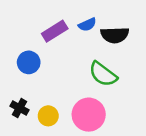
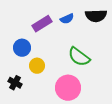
black semicircle: (115, 35) -> (96, 16), moved
yellow circle: (48, 116) -> (37, 66), moved

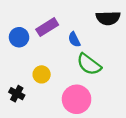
blue semicircle: (67, 19) -> (74, 39), moved, turned 88
blue circle: (22, 48) -> (19, 37), moved

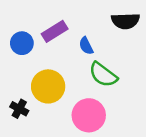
yellow circle: (42, 74) -> (48, 86), size x1.6

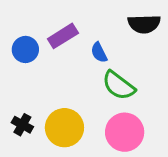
yellow circle: (48, 86) -> (64, 128), moved
pink circle: (89, 115) -> (125, 132), moved

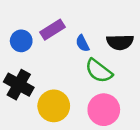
black semicircle: (144, 24) -> (120, 42), moved
black cross: (22, 125) -> (19, 85), moved, size x1.6

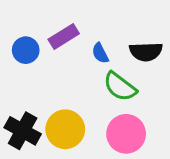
black cross: (19, 85) -> (23, 131), moved

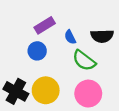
blue circle: (26, 50) -> (37, 51), moved

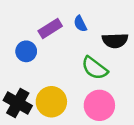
blue semicircle: (70, 37) -> (80, 24), moved
blue circle: (37, 51) -> (26, 51), moved

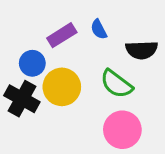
yellow circle: (51, 102) -> (62, 87), moved
black cross: (18, 103) -> (22, 99), moved

